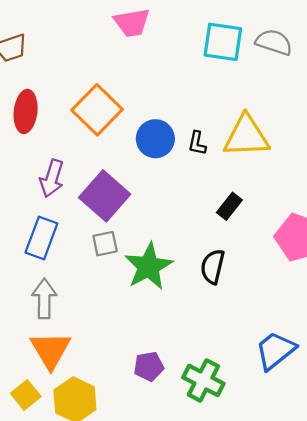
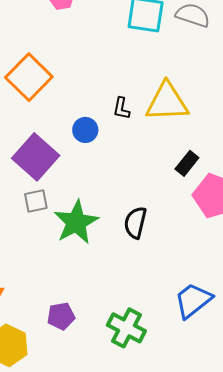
blue circle: (155, 139) -> (85, 130), moved, size x0.7
black rectangle: (229, 206) -> (187, 163), moved
purple pentagon: (149, 366) -> (61, 316), moved

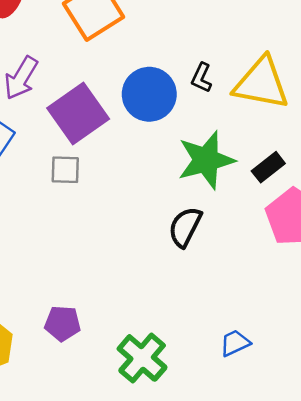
blue circle: (85, 130) -> (149, 94), size x1.6
green star: (76, 222) -> (206, 160), moved
blue trapezoid: (193, 300) -> (235, 343), size x0.6

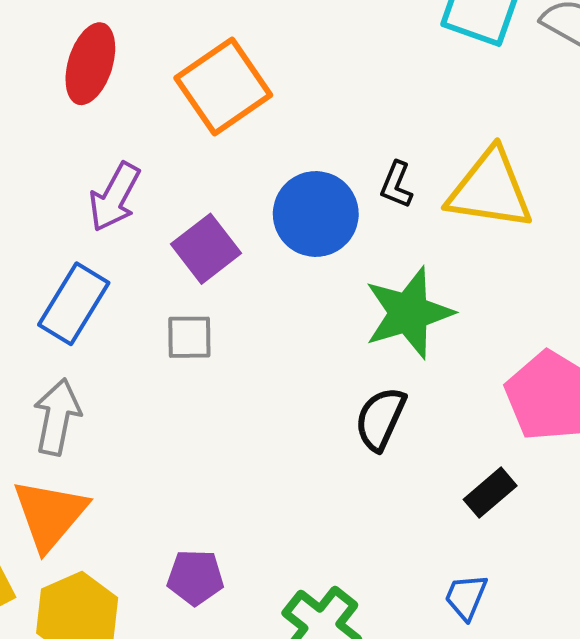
purple square: (78, 113) -> (206, 249), size x0.7
black rectangle: (268, 167) -> (490, 493), moved
blue trapezoid: (235, 343) -> (466, 597), turned -40

